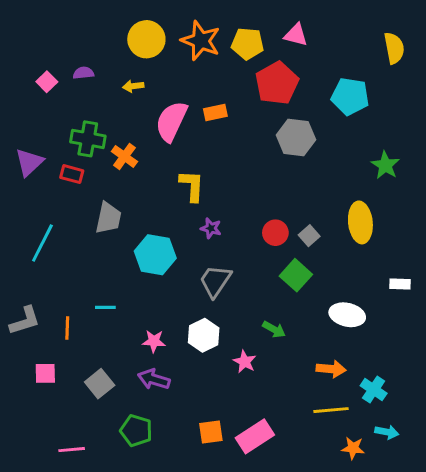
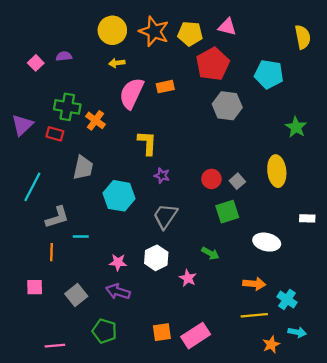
yellow arrow: (133, 86) -> (117, 63), moved
green square: (296, 275) -> (227, 212), turned 30
gray L-shape: (25, 321) -> (57, 217), moved
orange star: (353, 448) -> (271, 345), turned -30

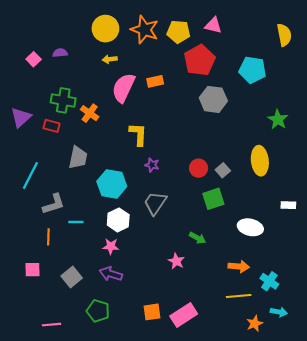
white hexagon: (156, 258) -> (118, 220), moved

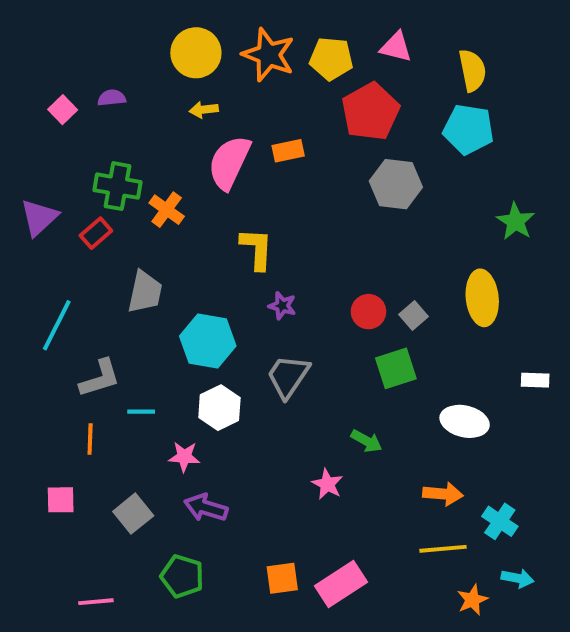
yellow semicircle: (284, 35) -> (472, 70), moved
red rectangle: (52, 126) -> (96, 233), turned -56
pink star: (111, 246) -> (184, 457), moved

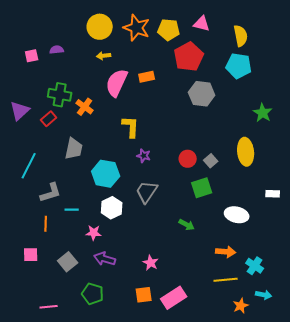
pink square: (63, 110) -> (32, 56), turned 32
pink star: (327, 484) -> (151, 263), moved

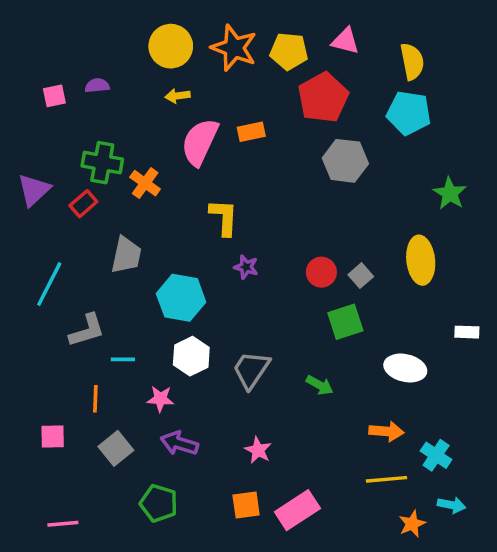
gray trapezoid: (147, 192) -> (251, 370), moved
orange line: (46, 224) -> (95, 399), moved
pink line: (49, 307) -> (63, 524), moved

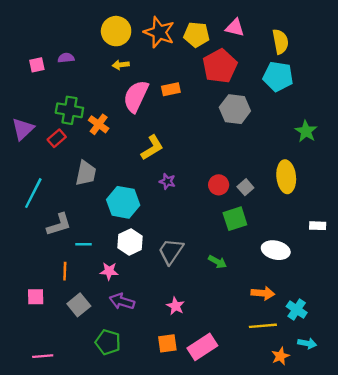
yellow L-shape: (224, 217) -> (152, 148), turned 56

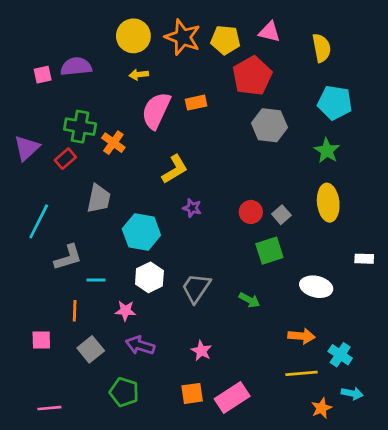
purple semicircle: (66, 58) -> (76, 67), size x1.6
cyan pentagon: (278, 77) -> (335, 103), moved
green star: (306, 131) -> (327, 151), moved

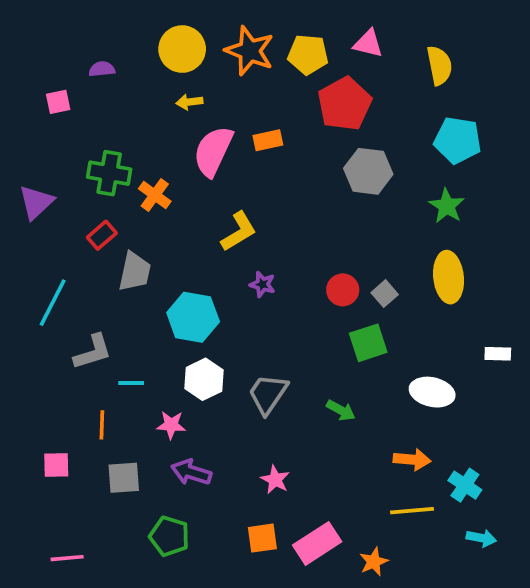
purple semicircle: (76, 67) -> (102, 69), moved, size x0.6
red rectangle: (65, 159) -> (102, 235), moved
gray square: (91, 349) -> (124, 478), turned 35
orange star: (322, 408) -> (374, 562), moved

